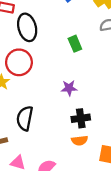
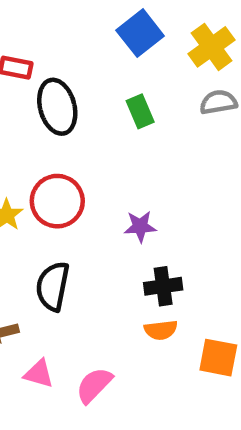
green rectangle: (75, 44) -> (140, 111), moved
red circle: (19, 62) -> (57, 201), moved

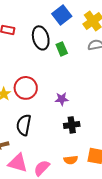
black ellipse: (57, 107) -> (41, 38), moved
orange semicircle: (161, 330) -> (71, 160), moved
pink triangle: (39, 374) -> (18, 163), size x1.5

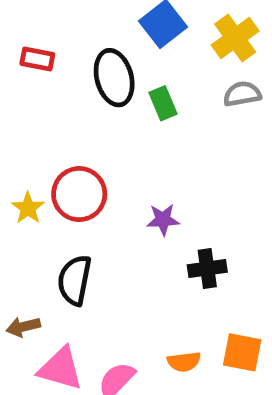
black cross: (72, 125) -> (207, 269), moved

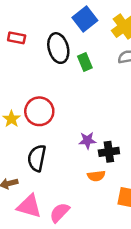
purple star: (163, 220) -> (87, 140), moved
orange semicircle: (184, 362) -> (96, 176), moved

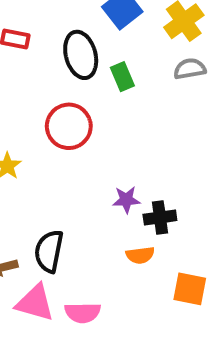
red circle: (39, 111) -> (69, 126), moved
black semicircle: (37, 158) -> (49, 251), moved
pink semicircle: (60, 213) -> (83, 313), turned -135

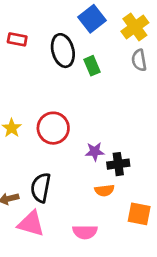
gray semicircle: (190, 69) -> (139, 60), turned -90
red circle: (69, 126) -> (53, 128), moved
pink semicircle: (83, 313) -> (85, 232), moved

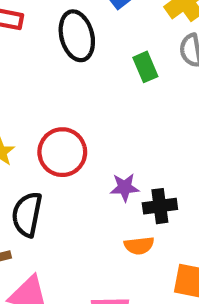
green rectangle: (92, 66) -> (145, 67), moved
black semicircle: (41, 188) -> (27, 214), moved

